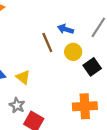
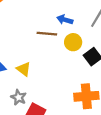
brown line: (47, 42) -> (47, 34), turned -60

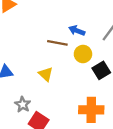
yellow triangle: (24, 69) -> (46, 74), moved

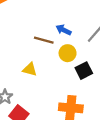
yellow triangle: (46, 74) -> (30, 69), turned -32

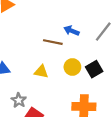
yellow circle: (68, 53) -> (72, 67), moved

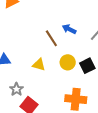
brown line: (53, 42) -> (51, 38), turned 42

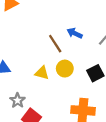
yellow circle: (68, 62) -> (65, 69), moved

